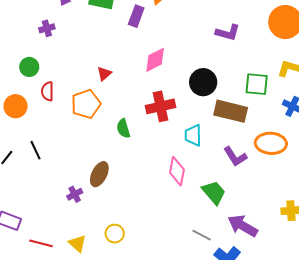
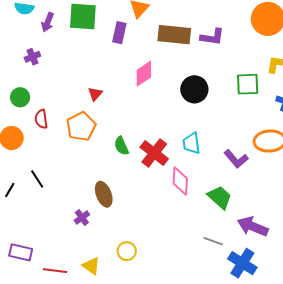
red cross: (161, 106) -> (154, 153), moved, turned -32
brown rectangle: (231, 111) -> (174, 35), moved
brown ellipse: (99, 174) -> (104, 194), turned -40

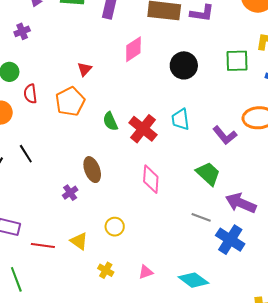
pink diamond: (180, 181) -> (151, 179), moved

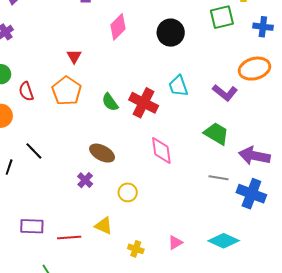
brown ellipse: (92, 170) -> (102, 153), turned -30
yellow circle: (115, 227) -> (128, 192), moved

